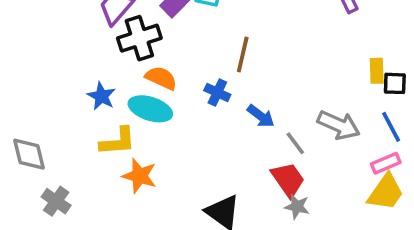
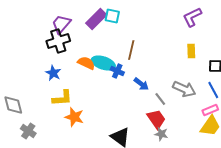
black cross: (139, 38) -> (58, 41), moved
yellow rectangle: (377, 71) -> (191, 51), moved
cyan ellipse: (150, 109) -> (103, 63), moved

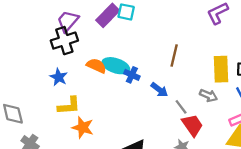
brown line: (131, 50) -> (174, 55), moved
yellow rectangle: (191, 51) -> (221, 69), moved, size x1.6
gray arrow: (184, 89) -> (208, 95), size x0.7
red trapezoid: (156, 119) -> (192, 125), moved

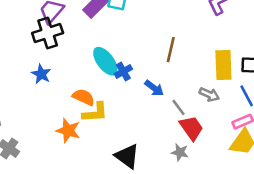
orange semicircle: (96, 66) -> (84, 97), moved
cyan ellipse: (116, 66) -> (105, 61), turned 35
blue cross: (132, 75) -> (123, 71), turned 35
yellow L-shape: (69, 106) -> (95, 113), moved

